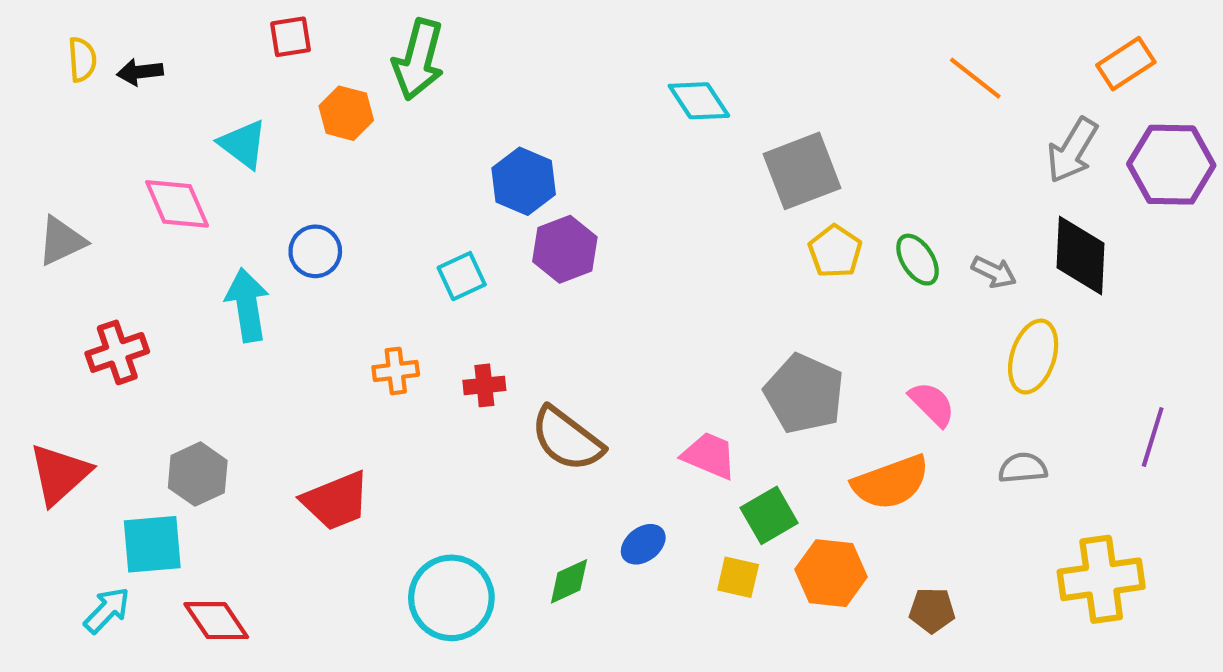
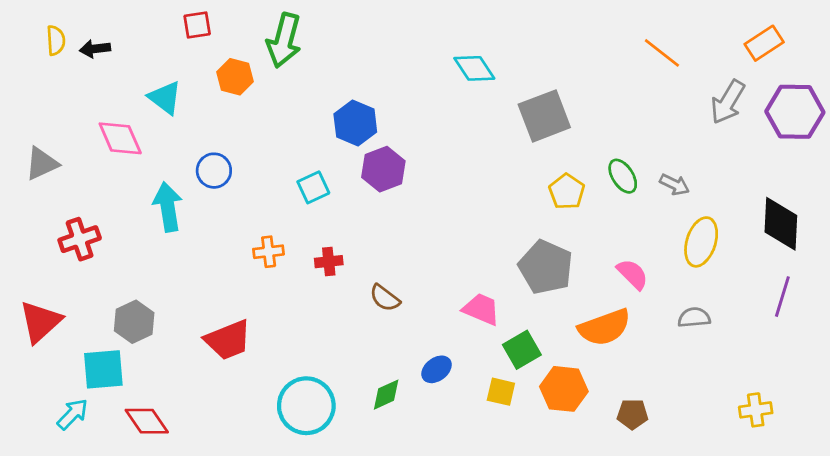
yellow pentagon: (835, 251) -> (567, 192), moved
black diamond: (1081, 255) -> (781, 224), moved
brown semicircle: (567, 439) -> (385, 298), size x0.6
yellow cross: (1101, 579) -> (756, 410), moved, size x0.6

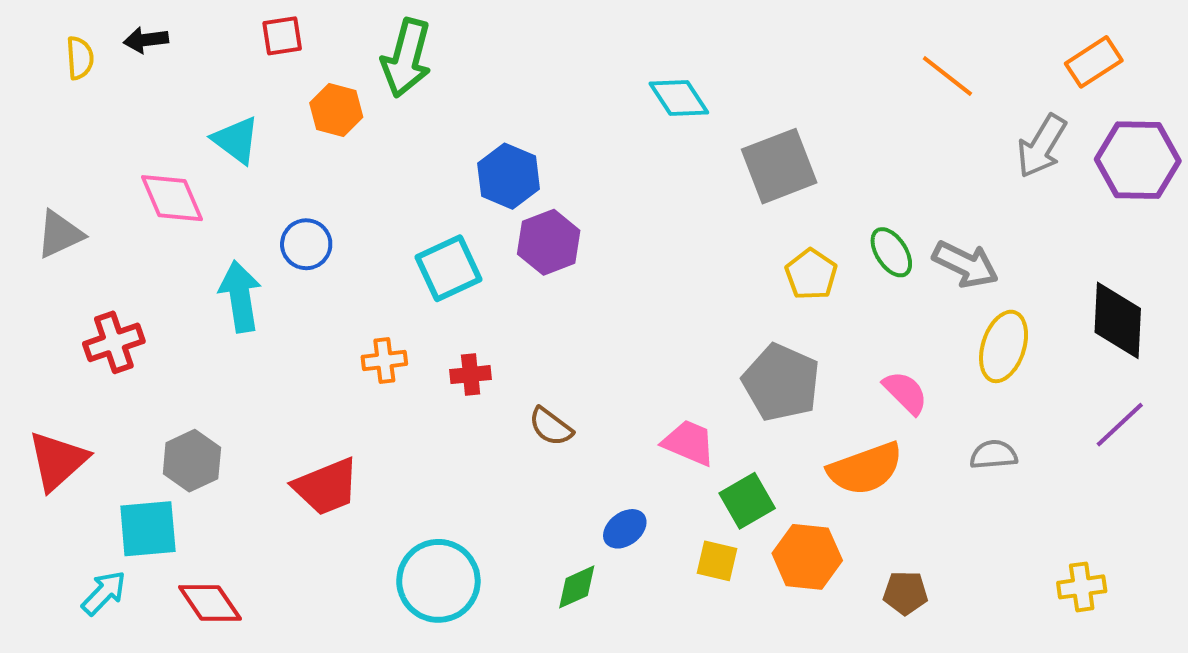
black arrow: (95, 49) -> (146, 40), moved
gray arrow: (675, 185) -> (965, 264), size x1.5
cyan square: (313, 187) -> (448, 268), size x1.4
purple line: (782, 297) -> (1120, 425), turned 30
green diamond: (386, 395) -> (577, 587), moved

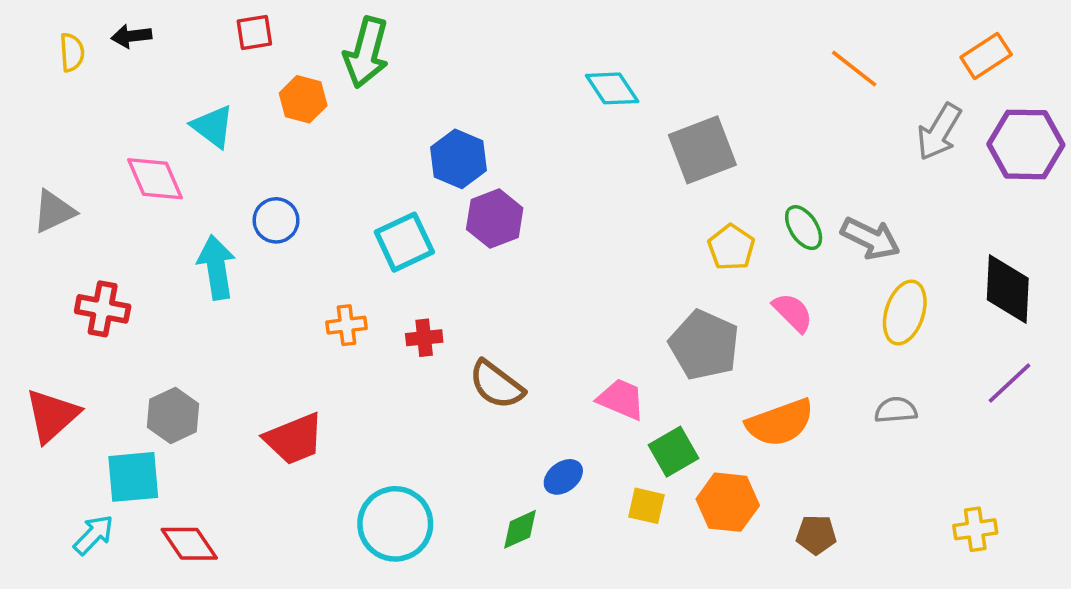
red cross: (114, 342) -> (103, 309), turned 30
pink semicircle: (905, 393) -> (793, 312), moved
brown semicircle: (551, 427) -> (496, 385), size x1.4

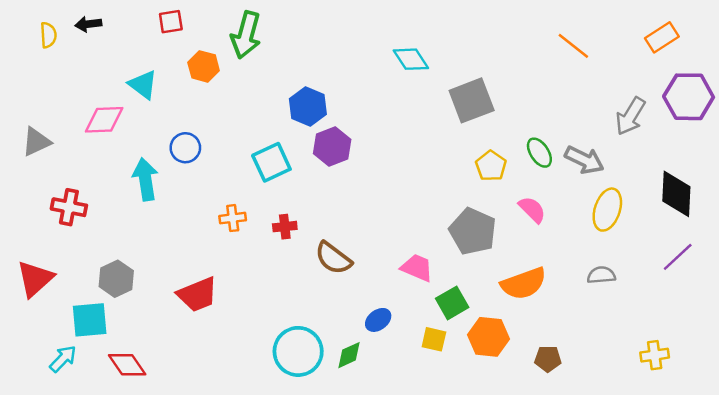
gray arrow: (939, 132) -> (630, 116), moved
pink diamond: (155, 179) -> (104, 120), turned -69
cyan circle: (395, 524) -> (298, 351), moved

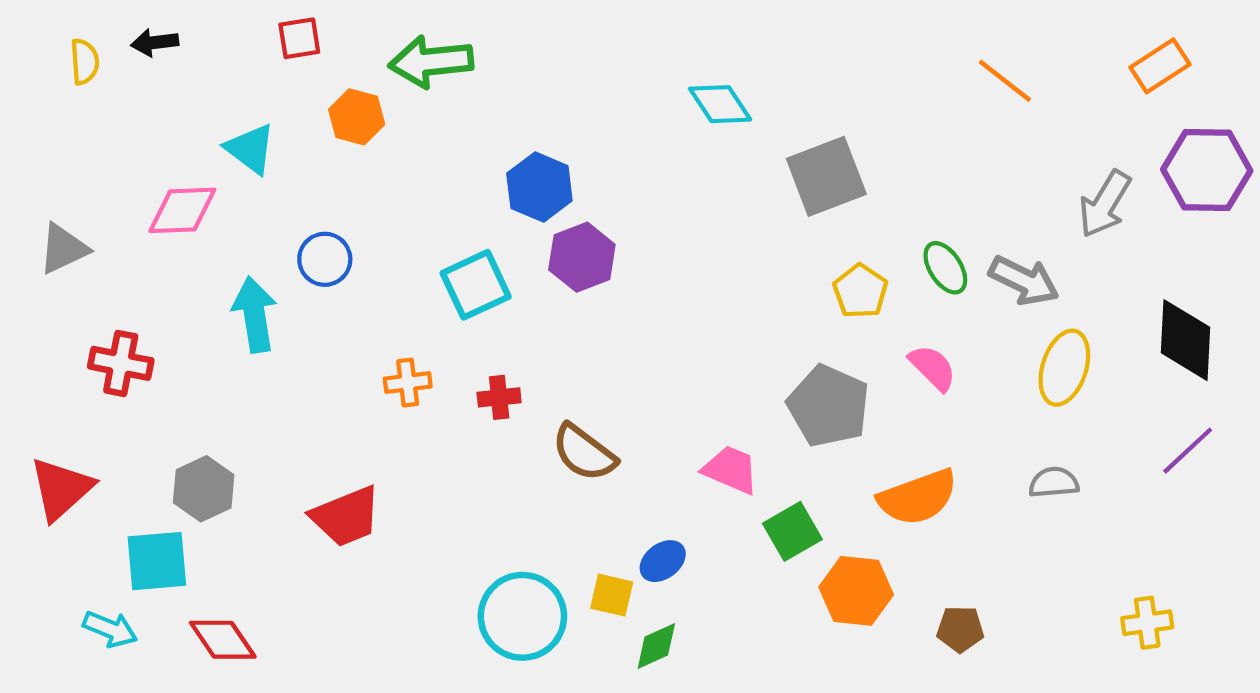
green arrow: (246, 35) -> (431, 62), turned 69
yellow square: (434, 339) -> (612, 595), moved
green diamond: (349, 355) -> (656, 646), moved
cyan arrow: (63, 359) -> (110, 629), turned 68

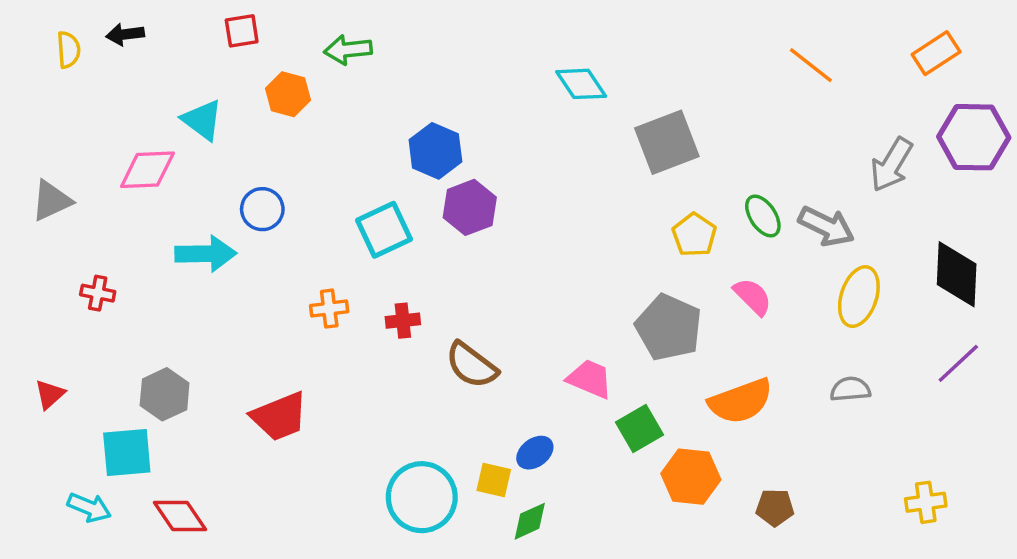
green arrow: (431, 62) -> (348, 50), size x0.7
cyan arrow: (255, 315) -> (206, 254), turned 98
red cross: (121, 363) -> (98, 293), size x0.7
red triangle: (61, 489) -> (50, 394), size x0.6

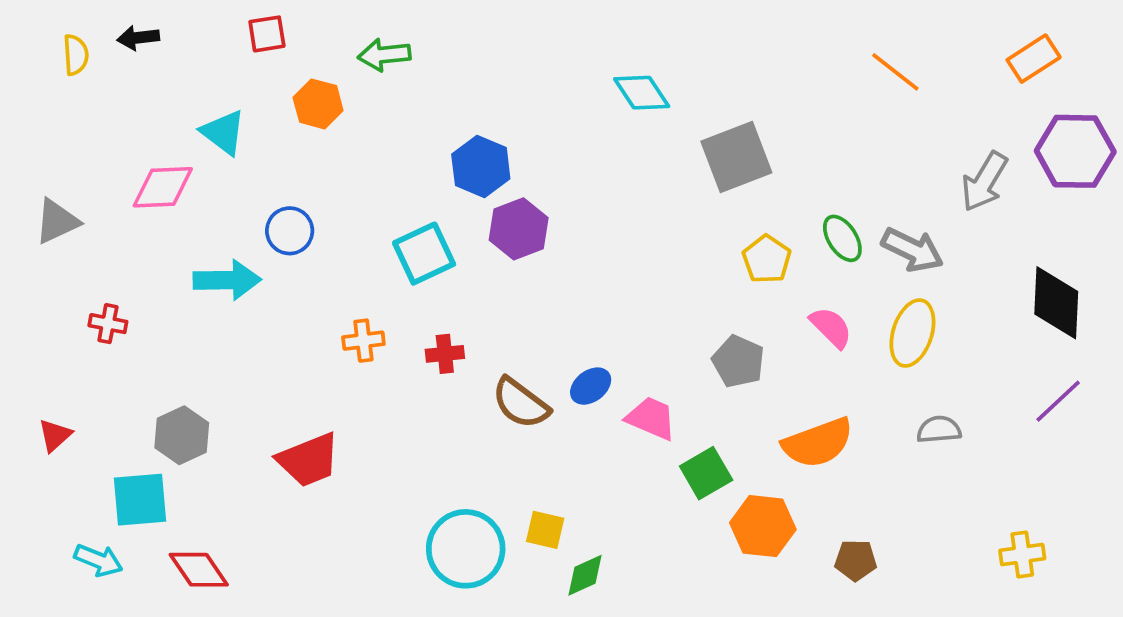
yellow ellipse: (859, 297) -> (912, 333), moved
gray pentagon: (669, 327) -> (738, 361), size x0.7
blue ellipse: (535, 453) -> (591, 386), moved

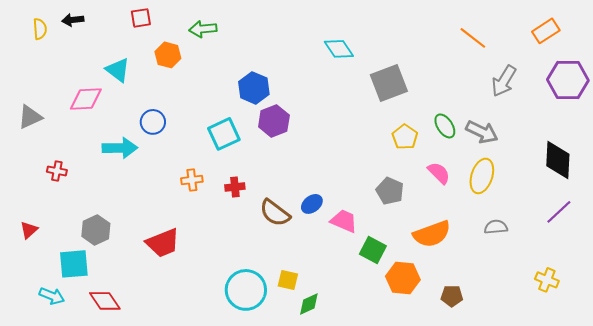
gray arrow: (984, 182) -> (504, 81), moved
green square: (706, 473) -> (373, 250), turned -32
yellow cross: (1022, 555) -> (547, 280), moved, turned 30

